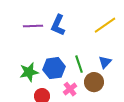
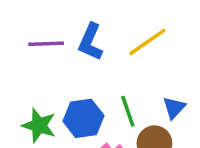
yellow line: (105, 25) -> (147, 42), moved
green star: (29, 72) -> (39, 125), turned 30

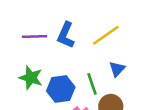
blue triangle: (174, 108) -> (117, 69), moved
green star: (39, 125) -> (31, 78), moved

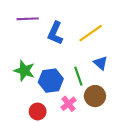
purple line: (35, 36) -> (28, 19), moved
blue triangle: (117, 69) -> (101, 63), turned -32

